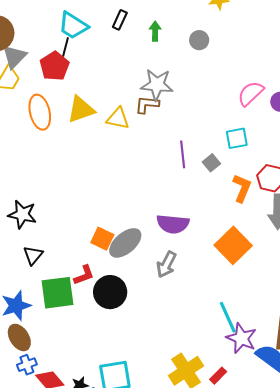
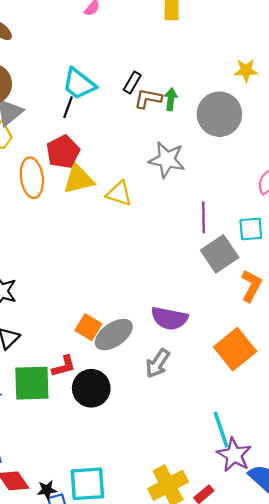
gray circle: (199, 40) -> (219, 114), size x2.0
red pentagon: (54, 66) -> (63, 152), moved
brown L-shape: (147, 105) -> (148, 99), moved
purple line: (183, 154) -> (204, 217), moved
gray square: (211, 163) -> (220, 254), size x1.8

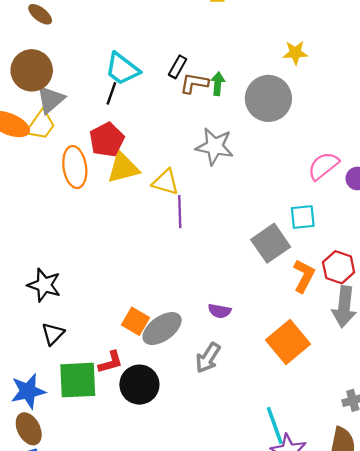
purple line: (204, 217) -> (180, 212), moved
purple semicircle: (169, 318) -> (220, 311), size x0.6

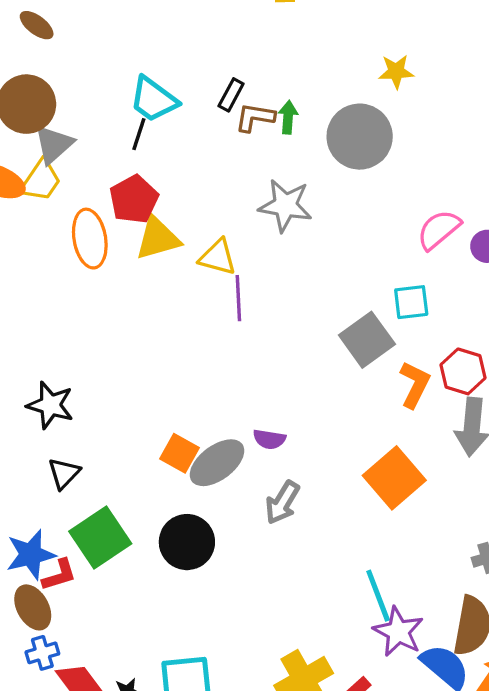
purple semicircle: (220, 311) -> (269, 439), moved
red L-shape: (111, 362) -> (59, 575), moved
green square: (78, 380) -> (100, 538), turned -30

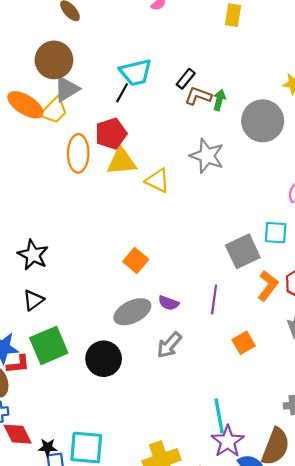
cyan trapezoid: (154, 99) -> (136, 72), turned -60
purple line: (238, 298) -> (214, 299), moved
orange square: (180, 453) -> (136, 260), moved
orange square: (394, 478) -> (244, 343), size x0.6

